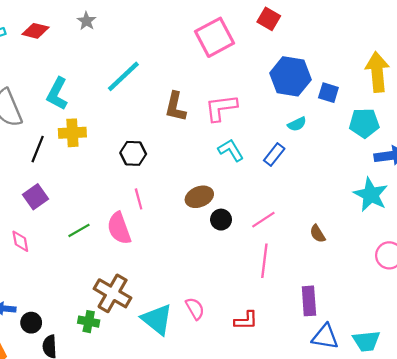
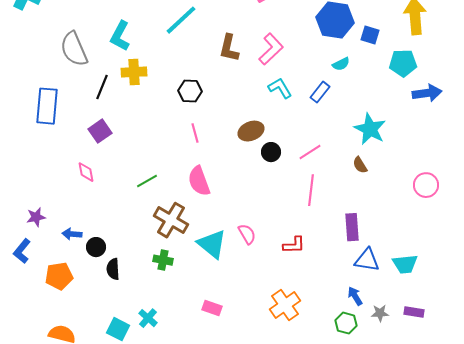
pink L-shape: (221, 108) -> (271, 49), turned 144
cyan star: (371, 195) -> (370, 129), moved
pink semicircle: (119, 228) -> (199, 181), moved
green line: (79, 230) -> (147, 181), moved
green cross: (89, 322) -> (163, 260), moved

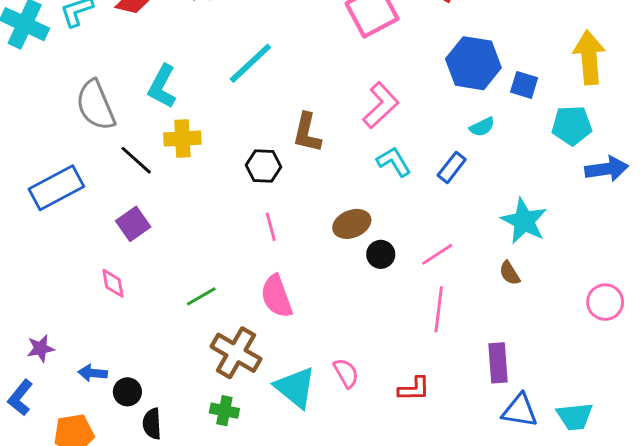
brown L-shape: (229, 48) -> (307, 133), moved
black line: (102, 87) -> (136, 160), turned -70
blue rectangle: (47, 106) -> (56, 188), turned 57

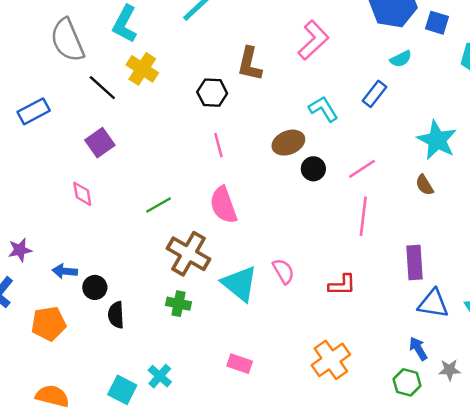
yellow cross: (182, 139) -> (142, 69), turned 36
cyan L-shape: (394, 162) -> (323, 109), moved
blue rectangle: (56, 188) -> (34, 111), size x0.7

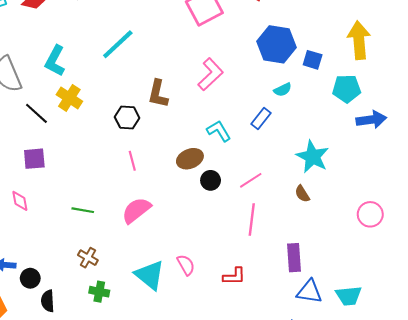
purple square: (100, 143) -> (34, 159), turned 30
green line: (159, 205) -> (83, 210), turned 40
pink semicircle: (223, 205) -> (136, 210), turned 72
brown cross: (188, 254) -> (88, 258), moved, size x0.6

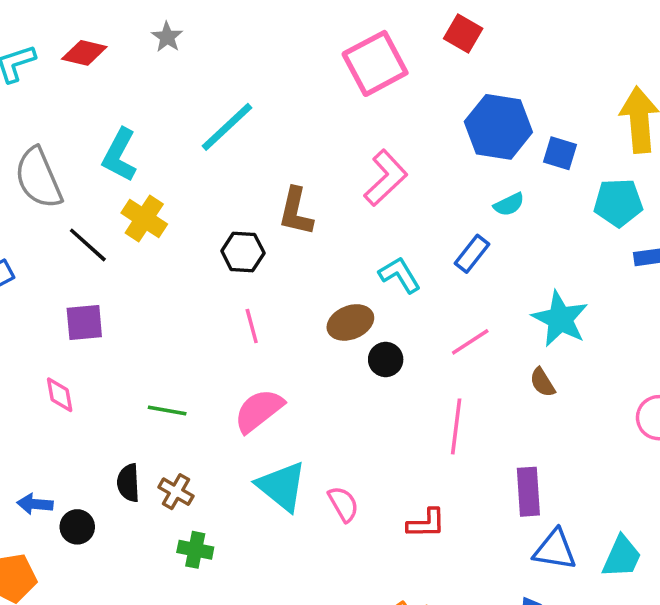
pink line: (251, 180) -> (470, 342), moved
cyan triangle: (150, 275) -> (282, 486), moved
cyan trapezoid: (349, 296) -> (622, 557), turned -60
black semicircle: (48, 301) -> (128, 483), moved

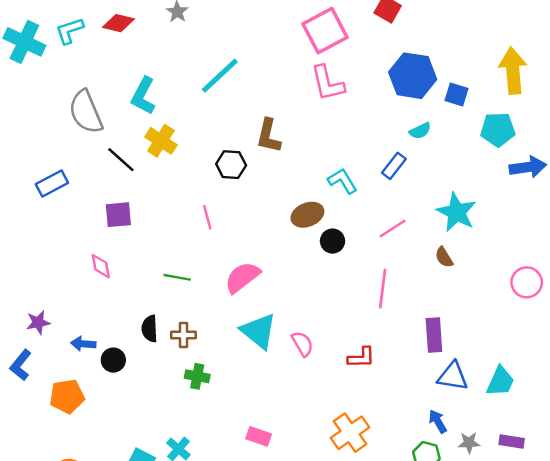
pink L-shape: (386, 178) -> (327, 83), moved, turned 120
pink line: (252, 326) -> (207, 217), moved
brown cross: (176, 492) -> (183, 335), turned -30

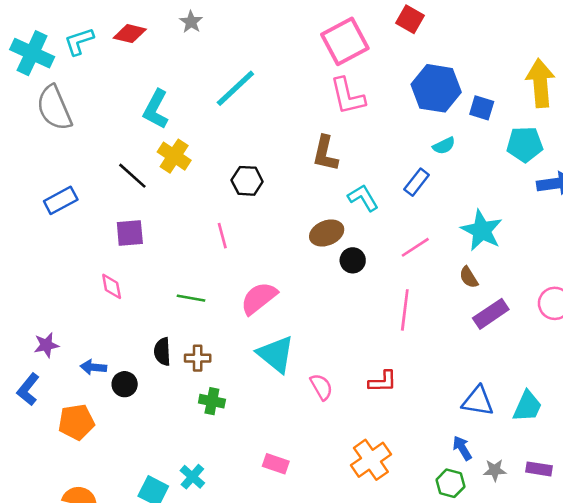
gray semicircle: (86, 112) -> (54, 108), moved
brown L-shape: (269, 136) -> (325, 153), moved
purple rectangle: (434, 335) -> (491, 314), moved, turned 60
pink semicircle: (302, 344) -> (321, 387), moved

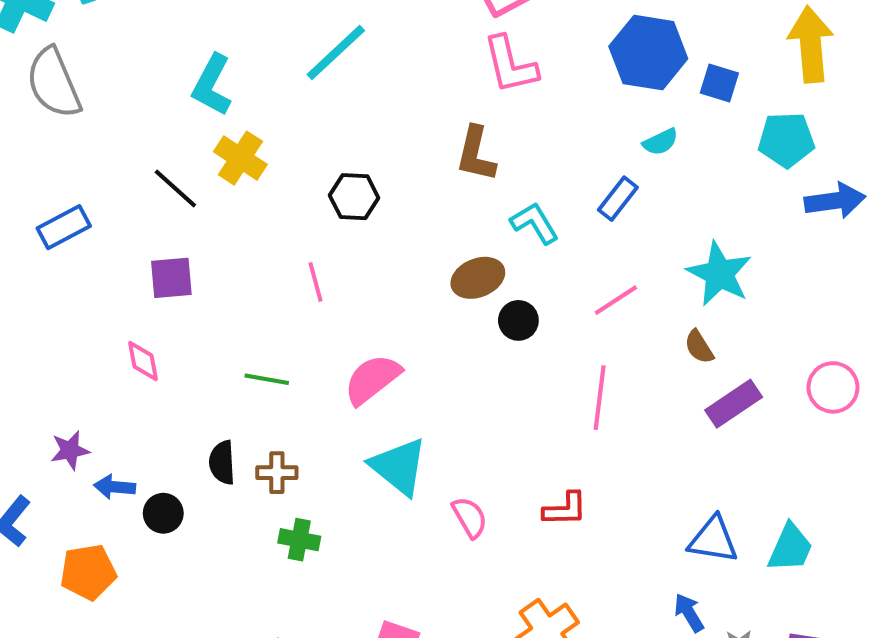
purple star: (46, 345) -> (70, 450), moved

